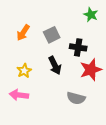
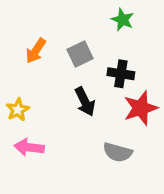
green star: (91, 15) -> (123, 20), moved
yellow star: (24, 71) -> (18, 110), moved

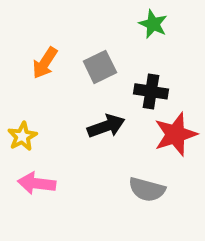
black arrow: (85, 102) -> (106, 126), turned -84

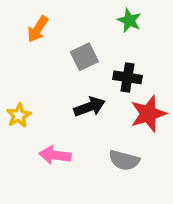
orange arrow: (45, 63) -> (38, 29), moved
pink arrow: (37, 183) -> (55, 155), moved

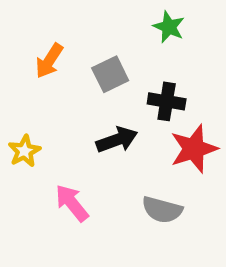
orange arrow: (38, 29) -> (49, 61), moved
pink arrow: (55, 155) -> (72, 203), turned 44

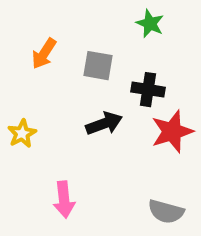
gray square: (110, 74) -> (98, 66), turned 36
pink arrow: (72, 203) -> (64, 200), moved, turned -147
gray semicircle: (162, 210) -> (166, 212), moved

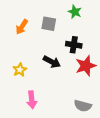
gray square: (98, 66) -> (49, 24), moved
black arrow: (104, 124) -> (52, 62), turned 48
yellow star: (22, 134) -> (20, 70), moved

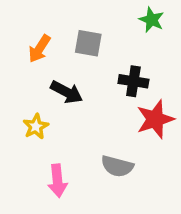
green star: (75, 12) -> (152, 20), moved
black arrow: (52, 62) -> (67, 92), moved
gray semicircle: (83, 106) -> (117, 166), moved

